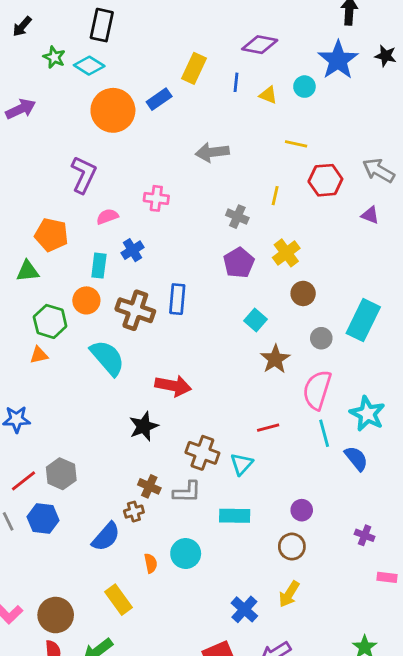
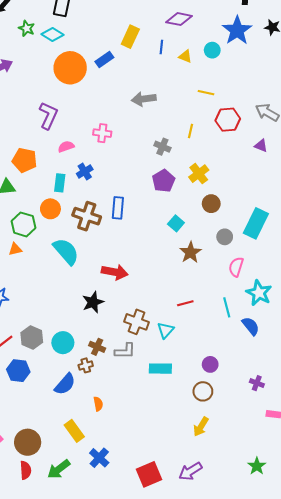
pink semicircle: (317, 390) -> (236, 267), moved, size x0.7
cyan circle: (186, 553) -> (63, 343), moved
blue cross: (244, 609) -> (99, 458), moved

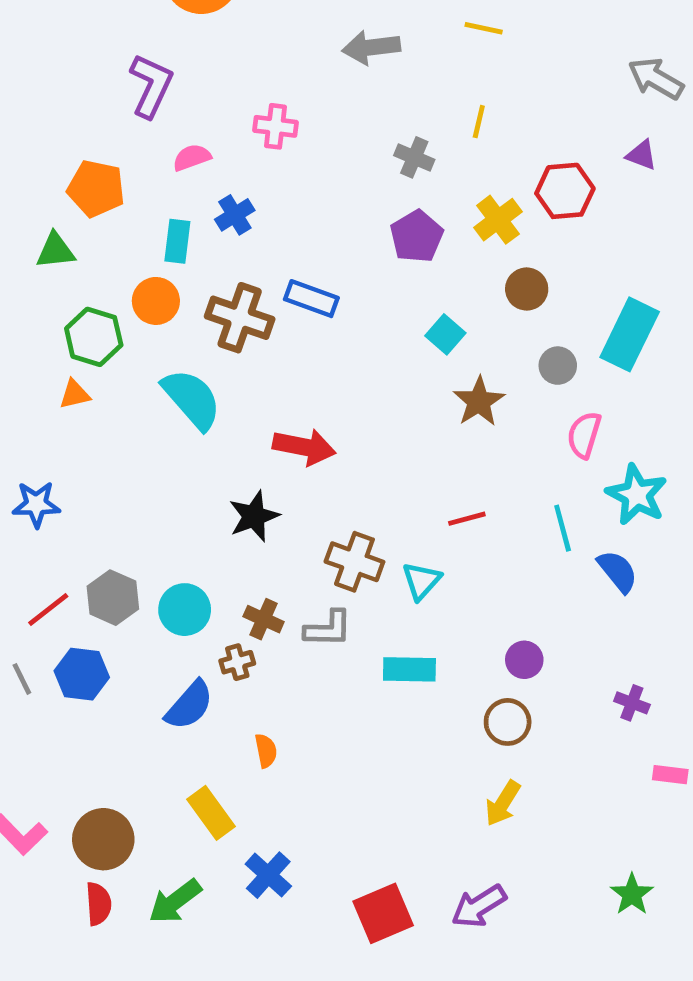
yellow line: (206, 93) -> (484, 28), moved
red hexagon: (228, 120) -> (565, 191), moved
blue rectangle: (118, 208) -> (311, 299), turned -75

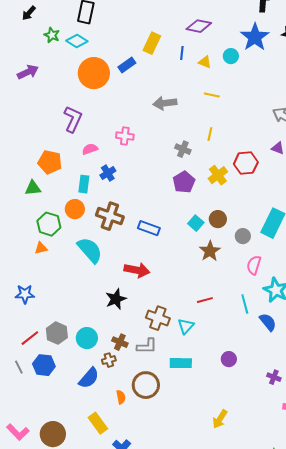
brown circle: (527, 289) -> (218, 219), moved
blue rectangle: (311, 299) -> (149, 228), moved
brown circle: (508, 722) -> (146, 385), moved, size x1.4

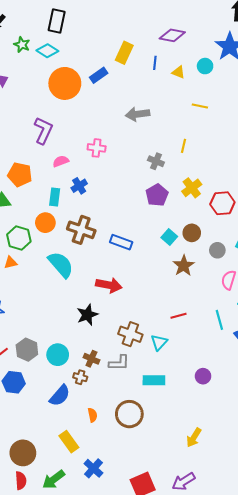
yellow line: (212, 95) -> (200, 106), moved
red hexagon: (246, 163) -> (222, 203), moved
brown cross: (109, 360) -> (80, 377), turned 32
brown circle: (146, 385) -> (129, 414), moved

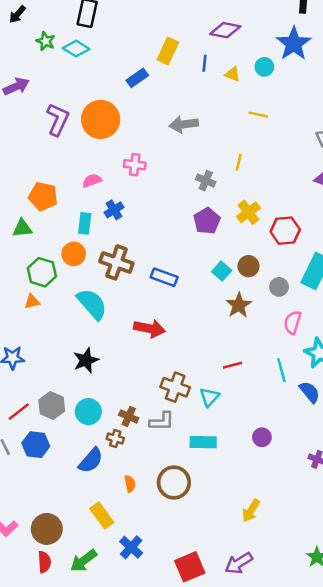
orange circle: (65, 83) -> (101, 119), moved
purple L-shape: (43, 131) -> (58, 119), moved
black star: (87, 315) -> (86, 360), moved

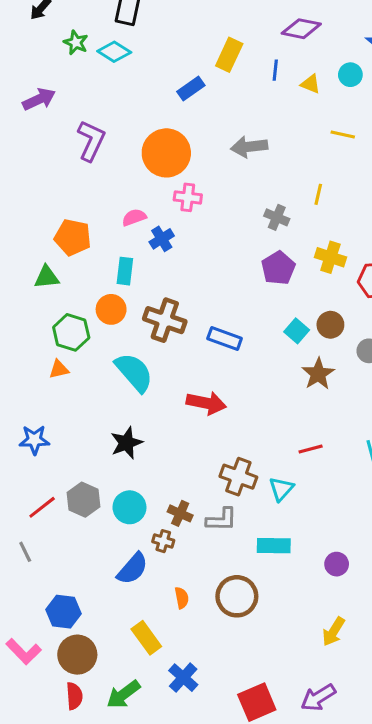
orange circle: (101, 119) -> (166, 153), moved
blue cross: (114, 210) -> (162, 239), moved
yellow cross: (248, 212) -> (330, 257), turned -35
purple circle: (262, 437) -> (337, 564), moved
blue hexagon: (36, 445) -> (64, 612), moved

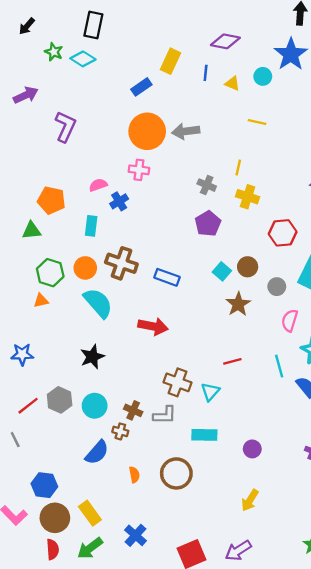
orange circle: (166, 153) -> (147, 131), moved
yellow cross: (330, 257) -> (248, 197), moved
orange circle: (111, 309) -> (85, 268), moved
yellow rectangle: (146, 638) -> (90, 513), moved

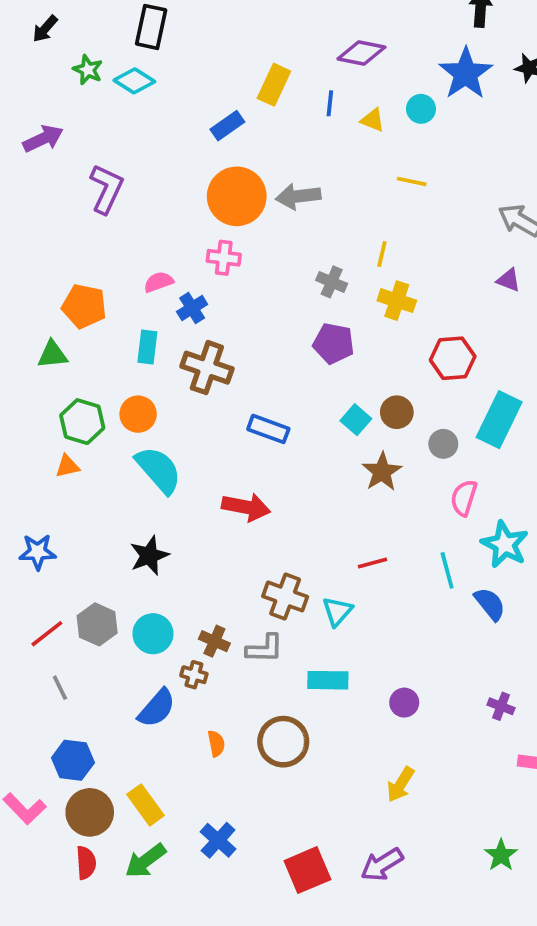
purple pentagon: (208, 224) -> (334, 343), turned -30
brown cross: (121, 263) -> (207, 368), moved
gray line: (15, 440) -> (60, 688), moved

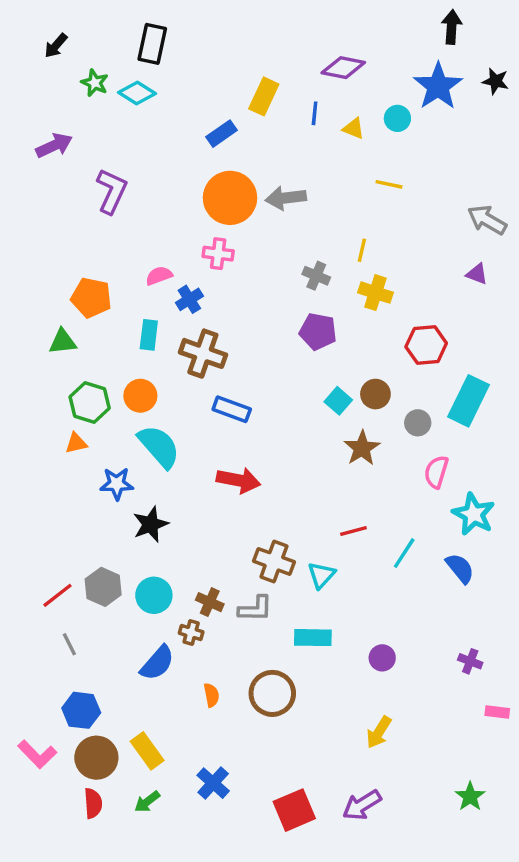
blue rectangle: (268, 429) -> (232, 409), moved
blue star: (38, 552) -> (117, 484), moved
cyan line: (447, 570) -> (404, 553), moved, turned 48
green arrow: (146, 861) -> (147, 802), size x0.7

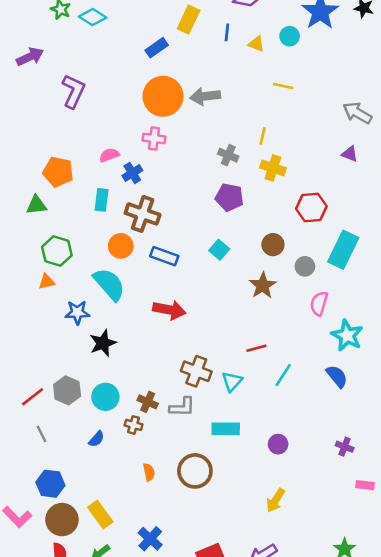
orange circle: (140, 396) -> (121, 246), moved
cyan square: (338, 401) -> (219, 250), moved
cyan line: (404, 553) -> (283, 375), moved
blue semicircle: (157, 663) -> (96, 439), moved, size x0.6

